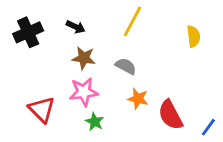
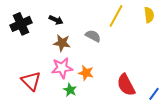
yellow line: (133, 21) -> (116, 16), moved
yellow semicircle: (193, 36) -> (149, 15), moved
gray semicircle: (126, 66) -> (93, 36), moved
orange star: (138, 99) -> (86, 73), moved

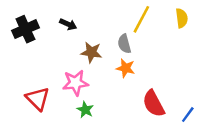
gray semicircle: (93, 36) -> (124, 44), moved, turned -133
brown star: (62, 43) -> (91, 52), moved
orange star: (86, 73) -> (126, 68), moved

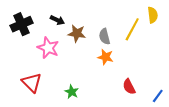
yellow line: (141, 19) -> (132, 29), moved
brown star: (91, 52) -> (77, 33), moved
pink star: (75, 83) -> (48, 48), moved, turned 30
red semicircle: (154, 104) -> (129, 87), size x0.7

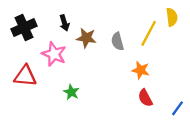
black arrow: (57, 20) -> (64, 23), turned 48
orange star: (106, 57) -> (141, 70), moved
red triangle: (32, 83) -> (25, 76), moved, turned -40
green star: (72, 92) -> (71, 92), moved

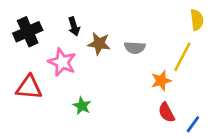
yellow line: (149, 33) -> (182, 57), moved
gray semicircle: (118, 41) -> (135, 48), turned -72
orange star: (141, 70) -> (161, 81), turned -30
blue line: (178, 108) -> (193, 124), moved

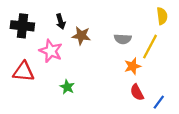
black cross: (28, 32) -> (22, 26), turned 30
gray semicircle: (135, 48) -> (123, 39), moved

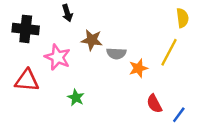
black arrow: (61, 21) -> (67, 13), moved
gray semicircle: (123, 39) -> (116, 53), moved
orange star: (133, 66) -> (138, 68), moved

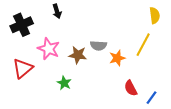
black cross: (26, 29) -> (22, 25), turned -30
brown star: (92, 40) -> (78, 55), moved
red triangle: (27, 80) -> (23, 68), turned -45

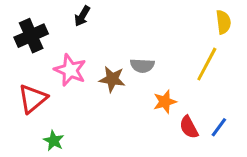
black arrow: (57, 11) -> (82, 16), turned 48
orange star: (117, 58) -> (165, 102), moved
green star: (64, 83) -> (54, 141), moved
blue line: (151, 98) -> (219, 127), moved

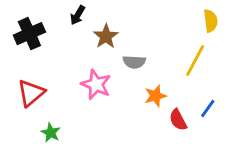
pink star: (70, 70) -> (96, 85), moved
brown star: (112, 79) -> (106, 36), moved, turned 30
blue line: (219, 127) -> (208, 109), moved

